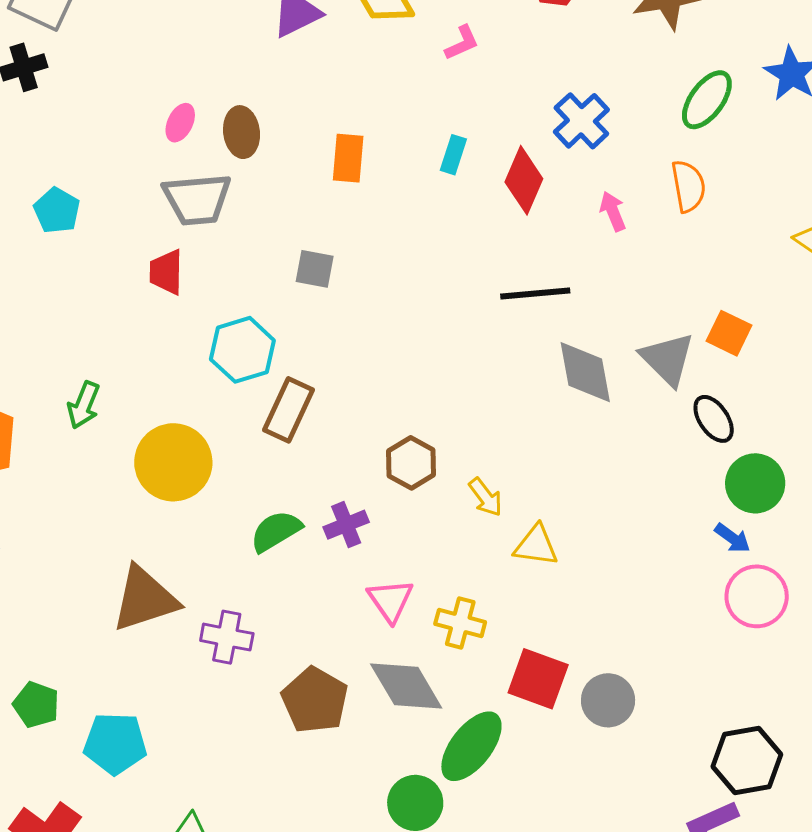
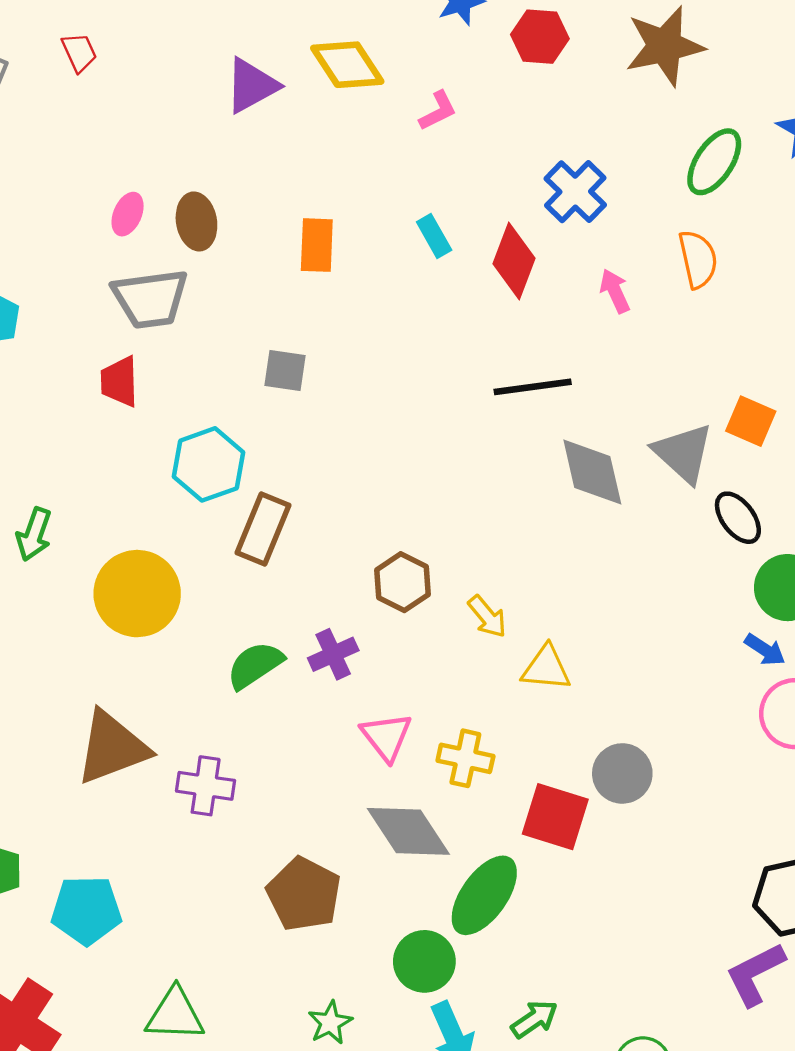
cyan rectangle: (453, 155) -> (434, 236), turned -45
brown pentagon: (315, 700) -> (304, 894), moved
gray circle: (608, 700) -> (622, 773), moved

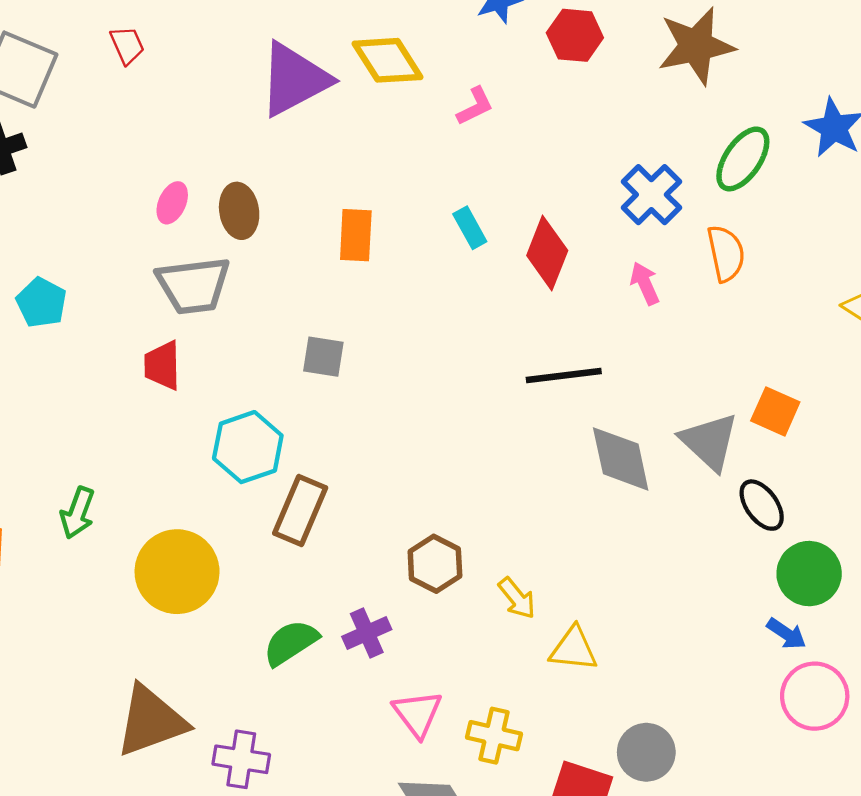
purple triangle: (252, 86) -> (294, 79), size x1.4
blue cross: (575, 192) -> (651, 195), moved

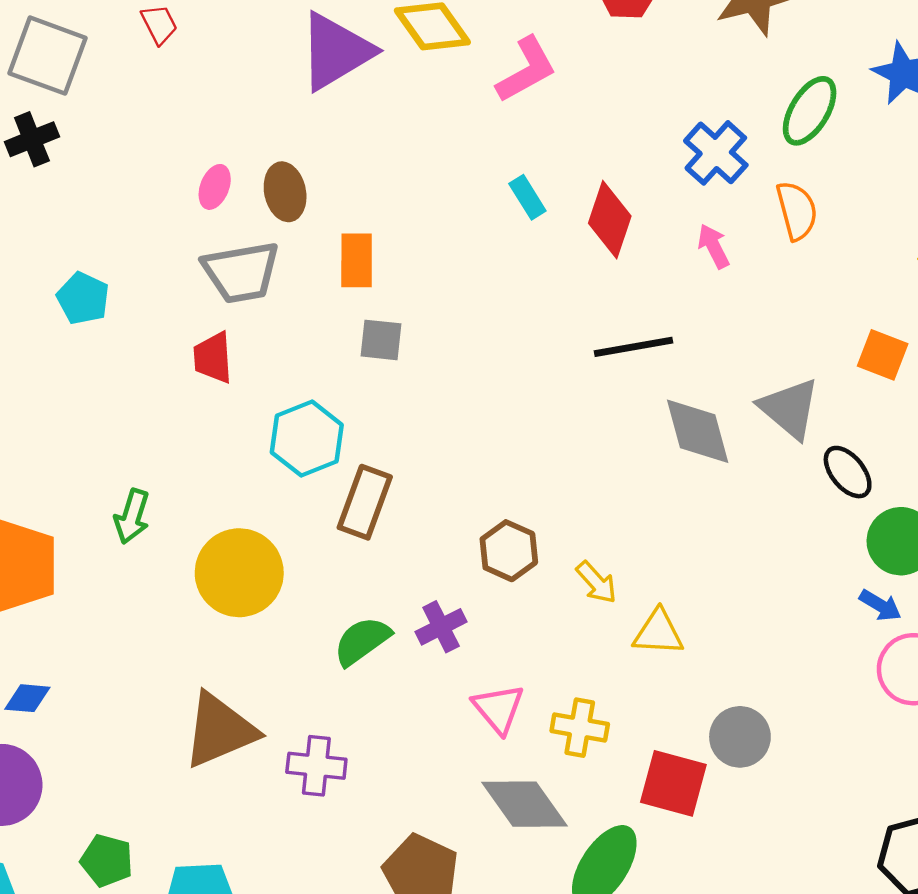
pink L-shape: (475, 106) -> (526, 70), size x1.6
orange rectangle: (356, 235) -> (357, 260), moved
orange square: (775, 411) -> (883, 355), moved

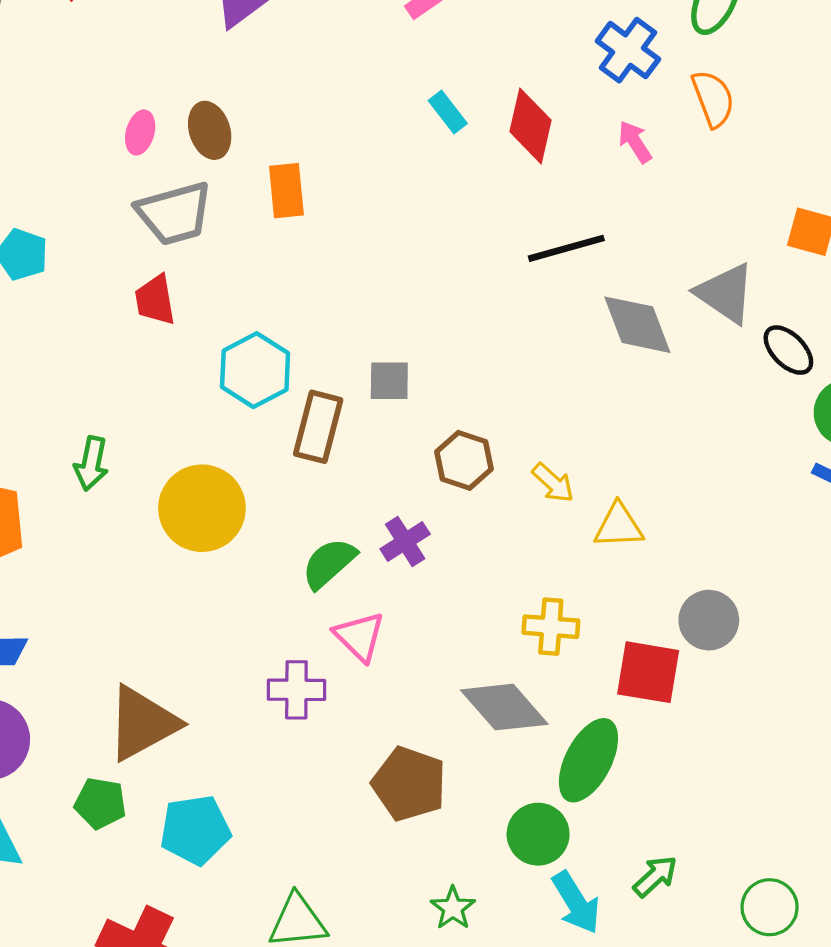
gray square: (381, 340) -> (389, 381), moved
pink triangle: (498, 709) -> (359, 636), moved
brown triangle: (220, 730) -> (142, 723), moved

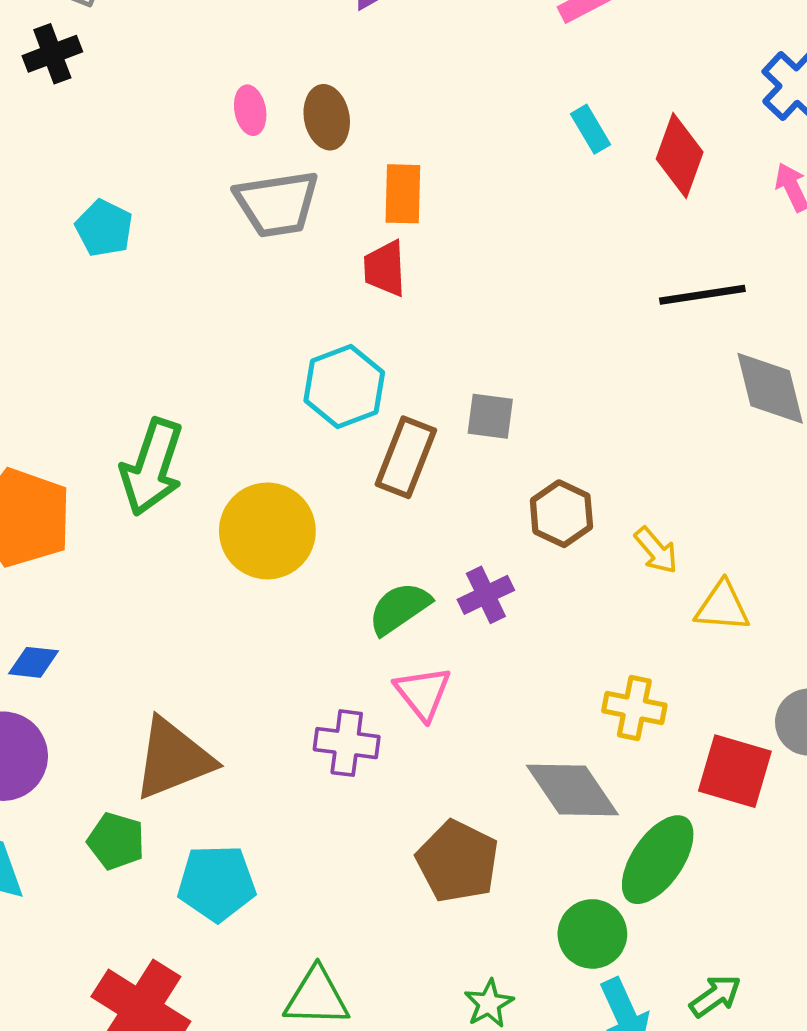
pink ellipse: (140, 132) -> (250, 110), turned -33
red trapezoid: (155, 300) -> (385, 268), moved
green arrow: (91, 464) -> (152, 467), size x1.6

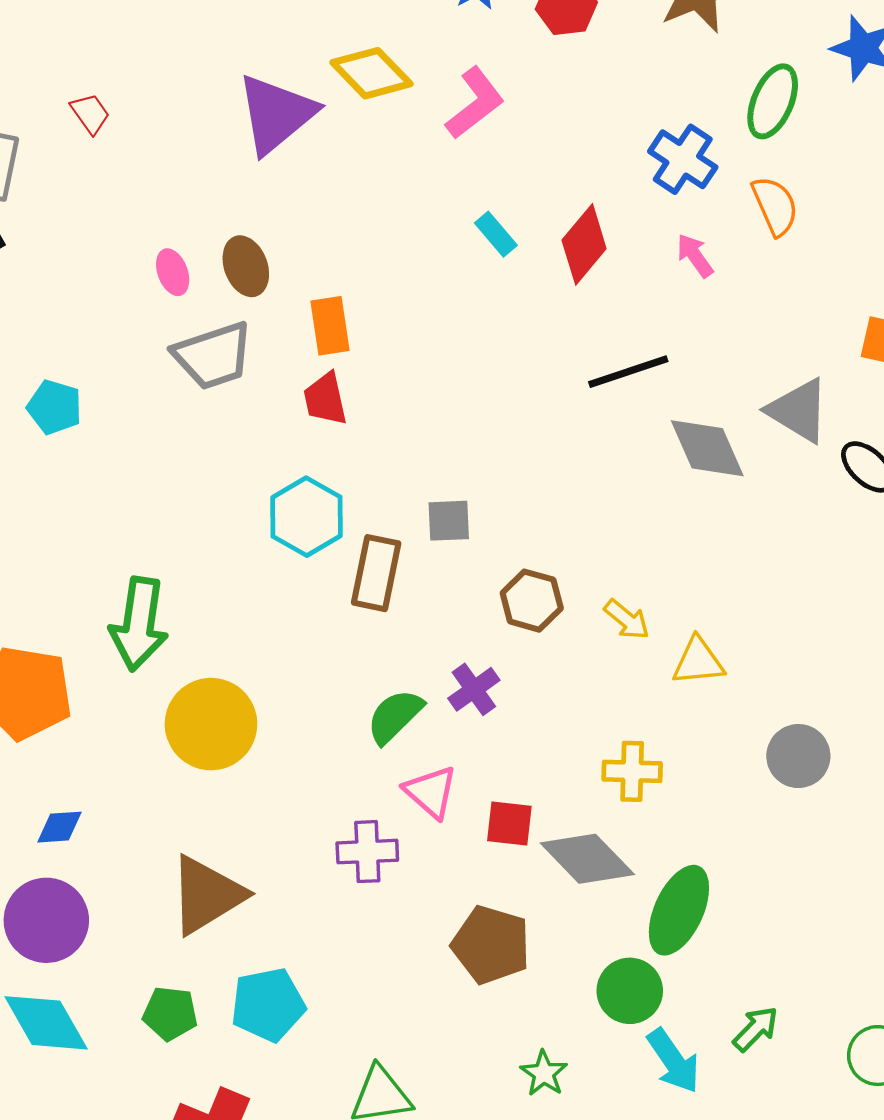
red diamond: (680, 156) -> (584, 244), turned 30
yellow circle: (267, 531) -> (211, 724), moved
red square: (735, 771) -> (509, 823), moved, size x0.7
green pentagon: (116, 841) -> (170, 1013), moved

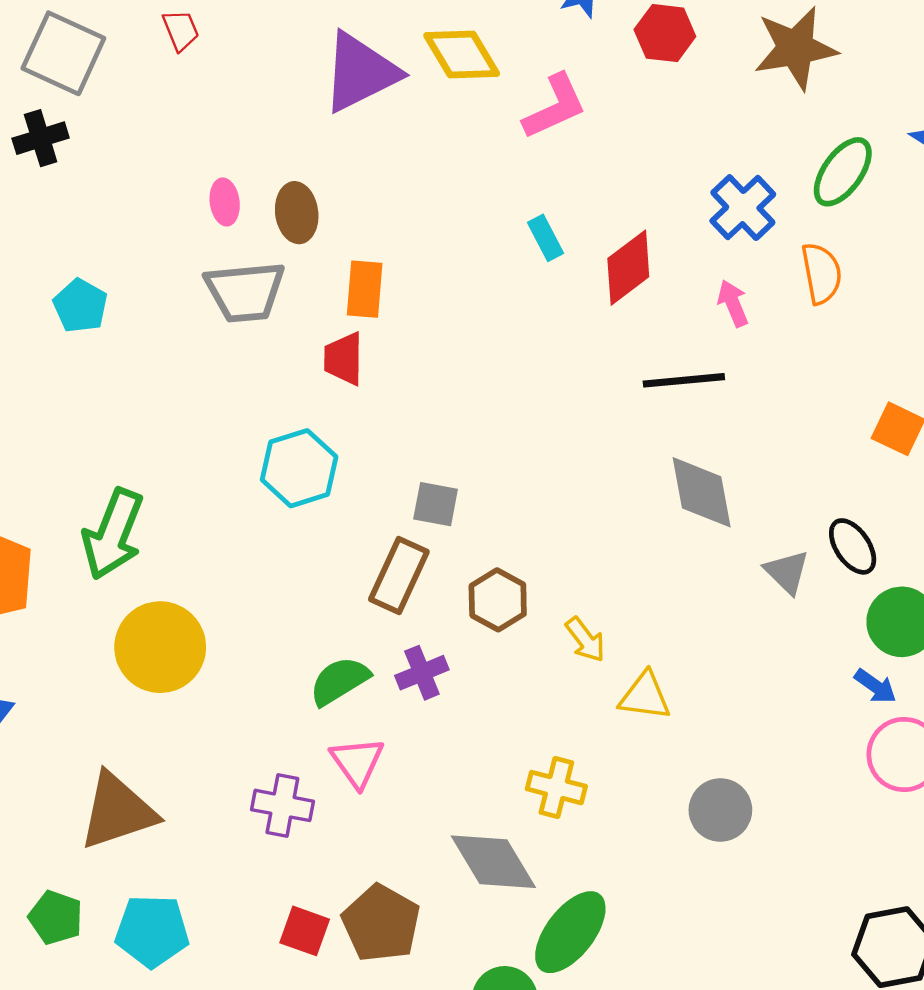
black line: (628, 372) -> (684, 380), moved
gray triangle: (798, 411) -> (787, 572), moved, size x0.7
brown rectangle: (376, 573) -> (399, 575), moved
red square: (509, 823) -> (305, 931), moved

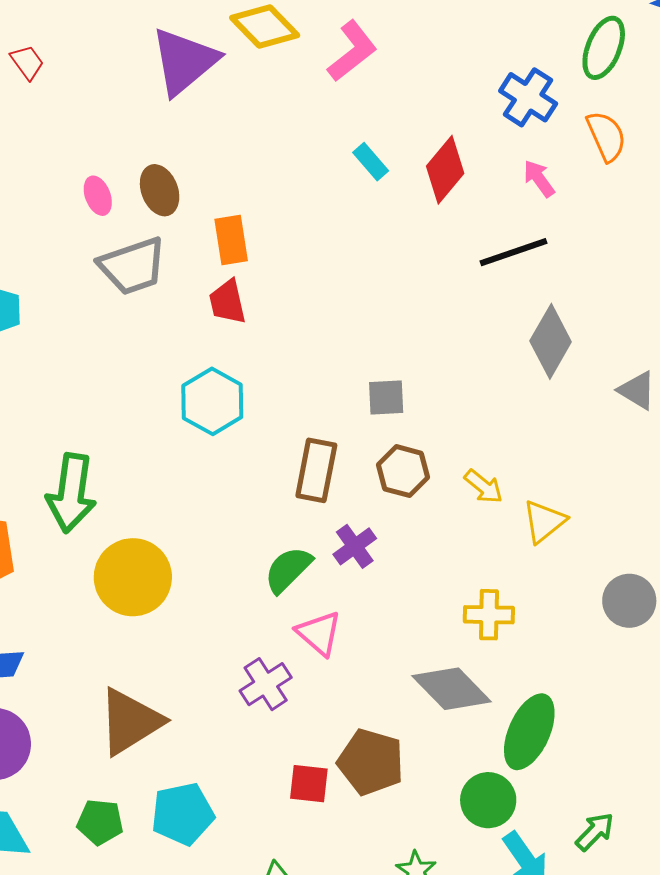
gray diamond: (702, 492) -> (551, 341), turned 54
gray square: (436, 504) -> (386, 398), moved
yellow triangle: (645, 696) -> (544, 521), turned -33
purple cross: (282, 805) -> (266, 684), turned -30

